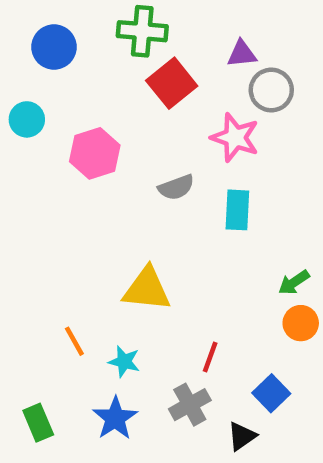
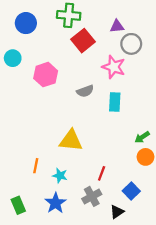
orange line: (74, 341) -> (36, 166), turned 40

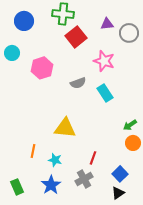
gray circle: (131, 44) -> (129, 33), moved
cyan rectangle: (115, 102) -> (105, 93), turned -36
black triangle: (117, 212) -> (118, 193), moved

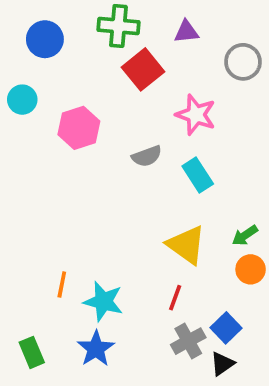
purple triangle: (107, 24) -> (186, 32), moved
yellow triangle: (65, 128) -> (186, 245), moved, turned 30
cyan star: (55, 160) -> (103, 301), size x1.5
gray cross: (84, 179) -> (188, 341), moved

